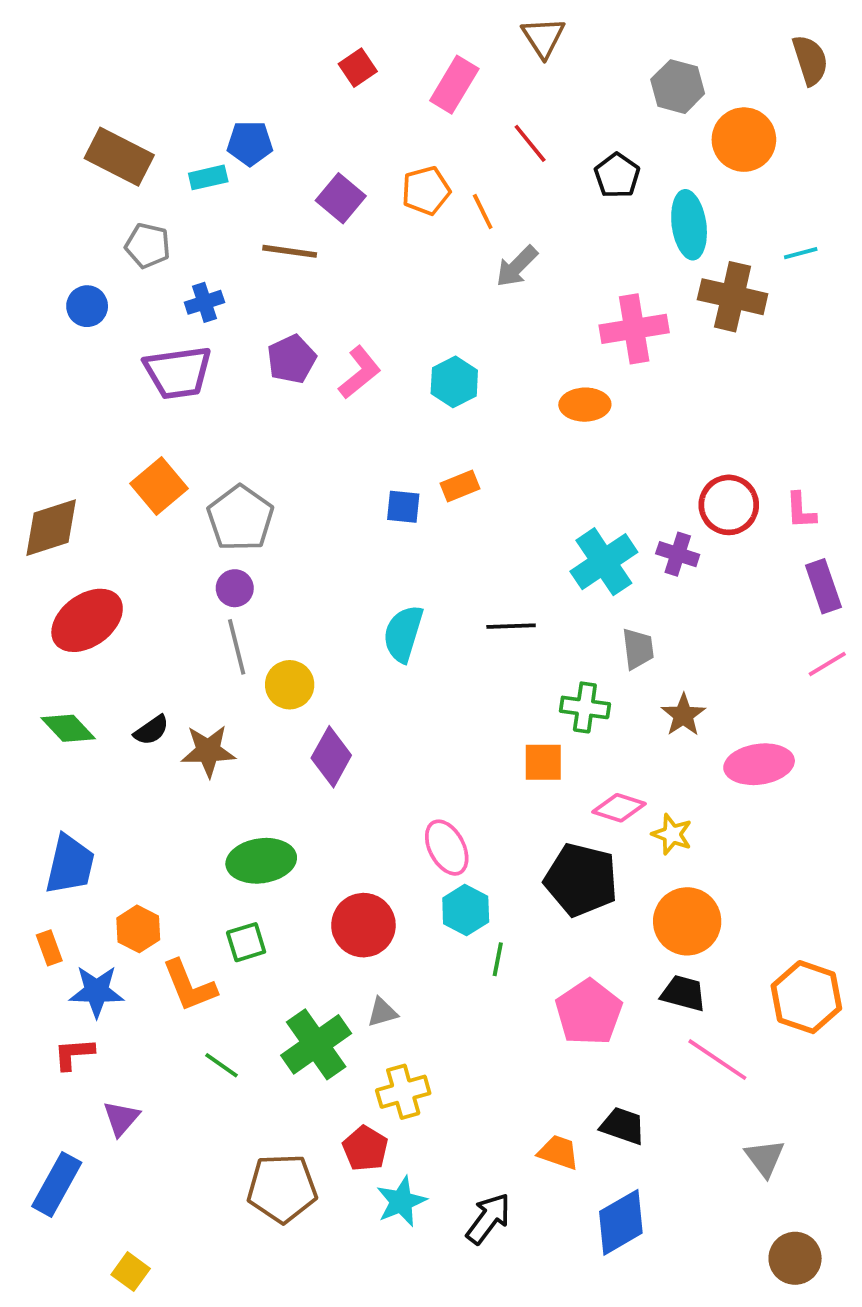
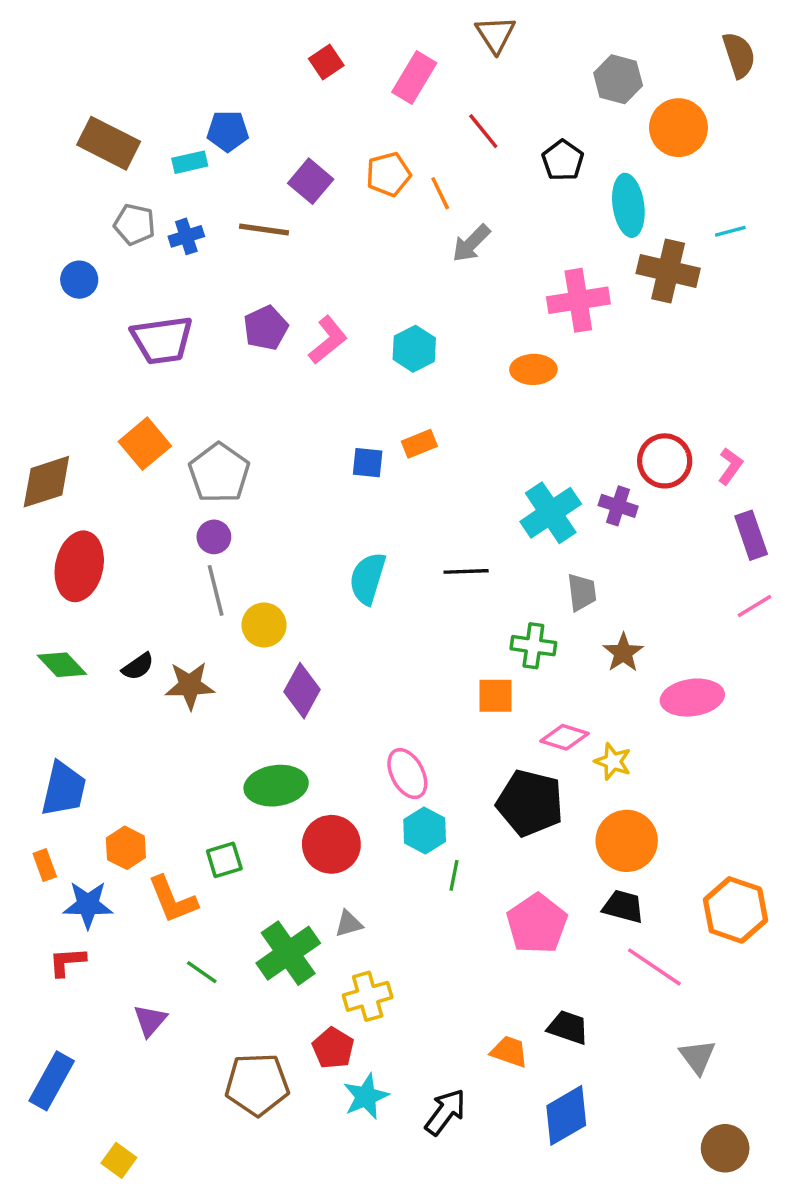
blue cross: (204, 302) -> (186, 236), moved
pink L-shape: (801, 511) -> (730, 466), turned -141
red ellipse: (87, 620) -> (79, 566), turned -42
green ellipse: (261, 861) -> (276, 786), moved
purple triangle: (121, 1118) -> (150, 1020), moved

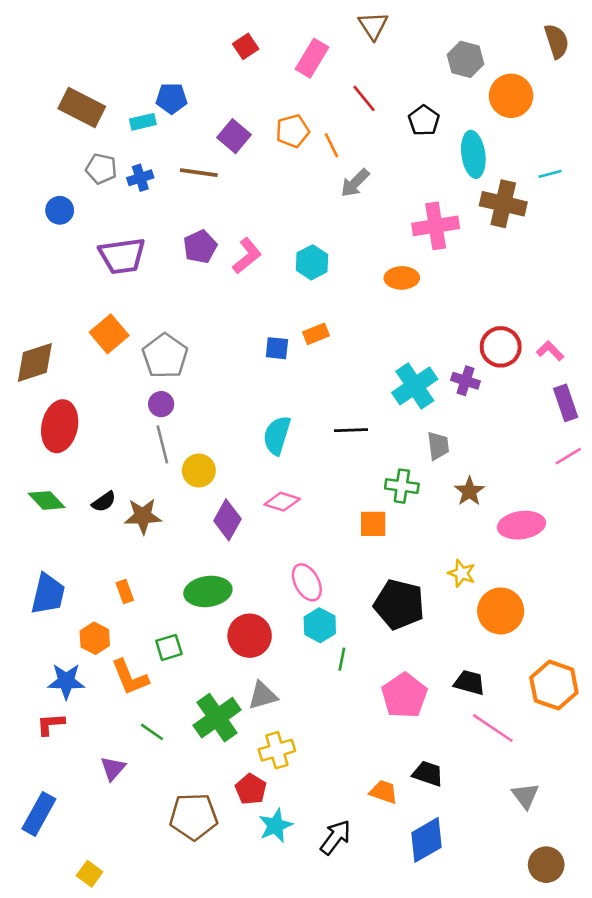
pink L-shape: (730, 466) -> (550, 351), turned -80
pink diamond: (565, 737) -> (282, 502), moved
orange circle: (627, 841) -> (501, 611), moved
orange rectangle: (45, 865) -> (125, 591), moved
gray triangle: (349, 924) -> (263, 696), size x1.4

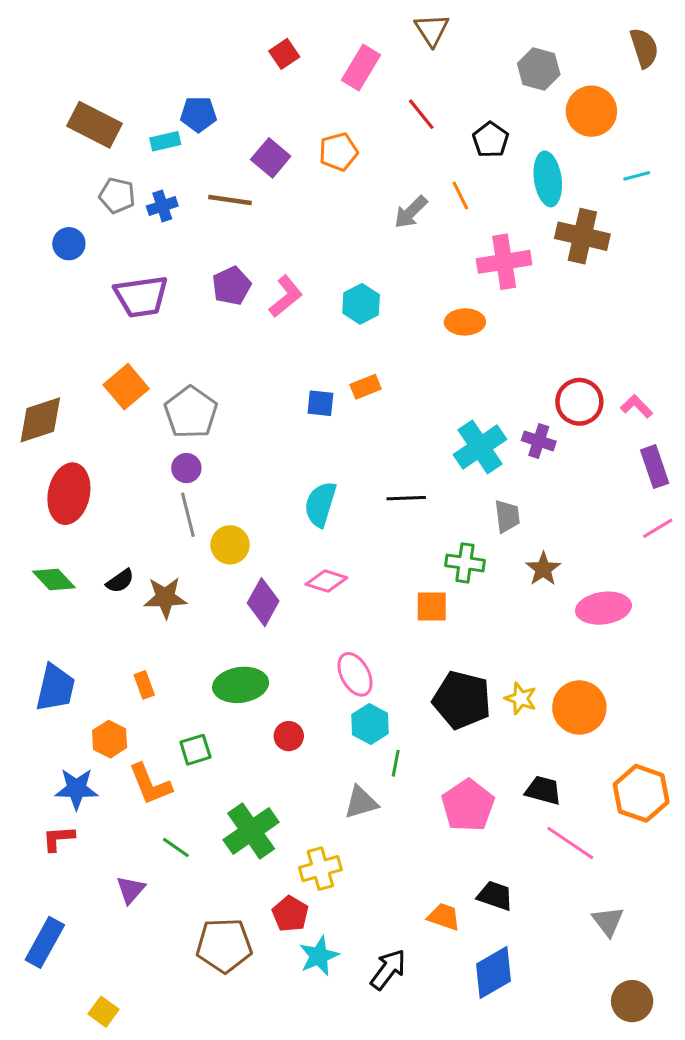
orange line: (332, 145) -> (460, 196), moved
cyan line: (550, 174) -> (637, 176), moved
yellow star: (462, 573) -> (521, 698), moved
red circle: (250, 636) -> (289, 736), size x0.6
gray triangle: (263, 696) -> (361, 802), moved

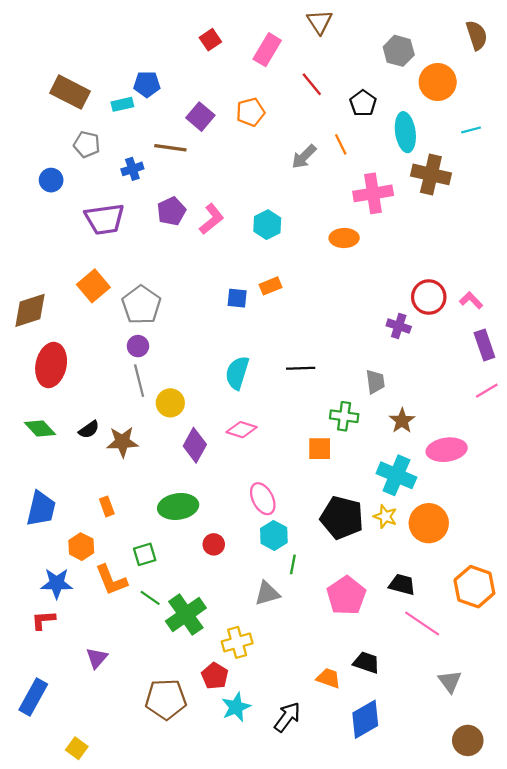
blue cross: (162, 206) -> (132, 169), moved
cyan cross: (480, 447) -> (396, 475), moved, turned -33
green line: (176, 848) -> (150, 598), moved

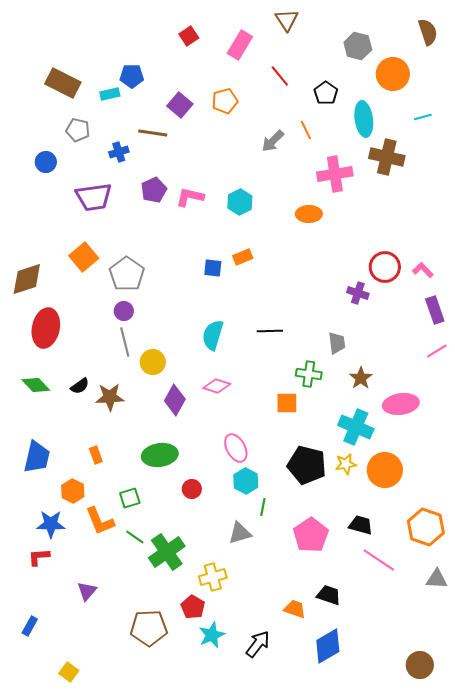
pink L-shape: (212, 219) -> (190, 197), turned -128
yellow star: (385, 517) -> (346, 464), turned -30
gray triangle: (450, 681) -> (437, 579), moved, turned -50
blue rectangle: (33, 697) -> (30, 626), size x0.6

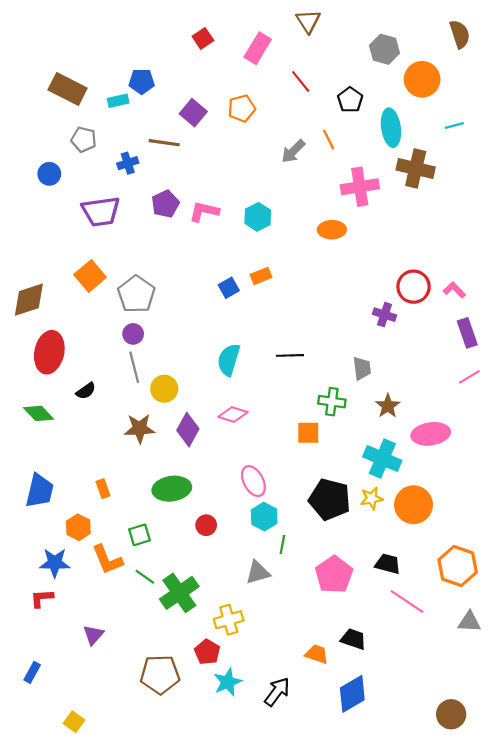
blue square: (213, 268) -> (229, 288), turned -36
black semicircle: (80, 386) -> (86, 391), moved
brown star: (110, 397) -> (140, 428), moved

